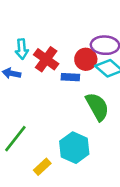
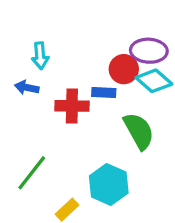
red cross: (46, 59) -> (72, 106), moved, turned -35

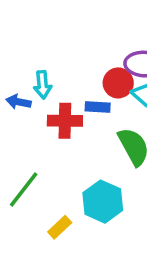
cyan arrow: (40, 56) -> (43, 85), moved

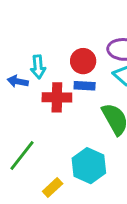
red circle: (118, 83) -> (83, 61), moved

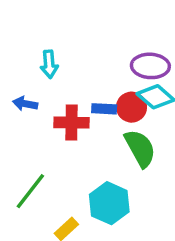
red circle: (83, 61) -> (132, 107), moved
cyan arrow: (38, 67) -> (49, 64), moved

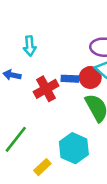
red cross: (71, 123) -> (46, 89), turned -30

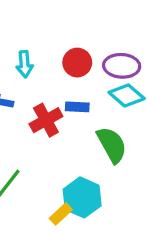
red circle: (90, 77) -> (77, 63), moved
yellow rectangle: (42, 167) -> (61, 214), moved

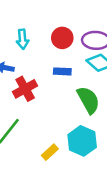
red cross: (46, 120) -> (25, 89), moved
cyan hexagon: (82, 197) -> (82, 141), moved

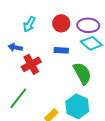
cyan arrow: (23, 39) -> (29, 24), turned 35

